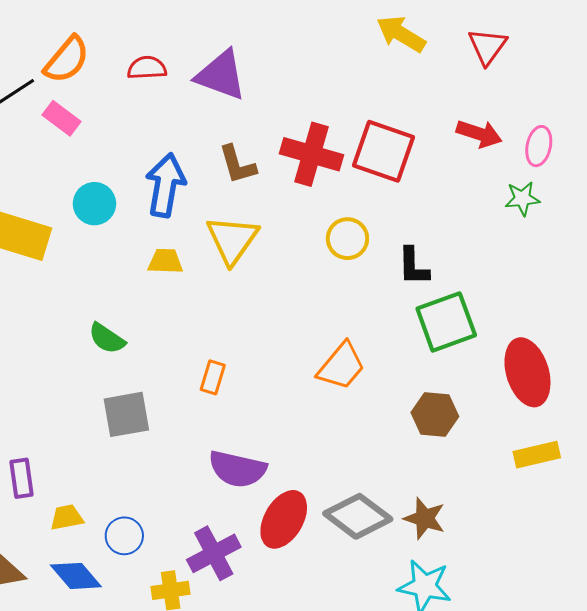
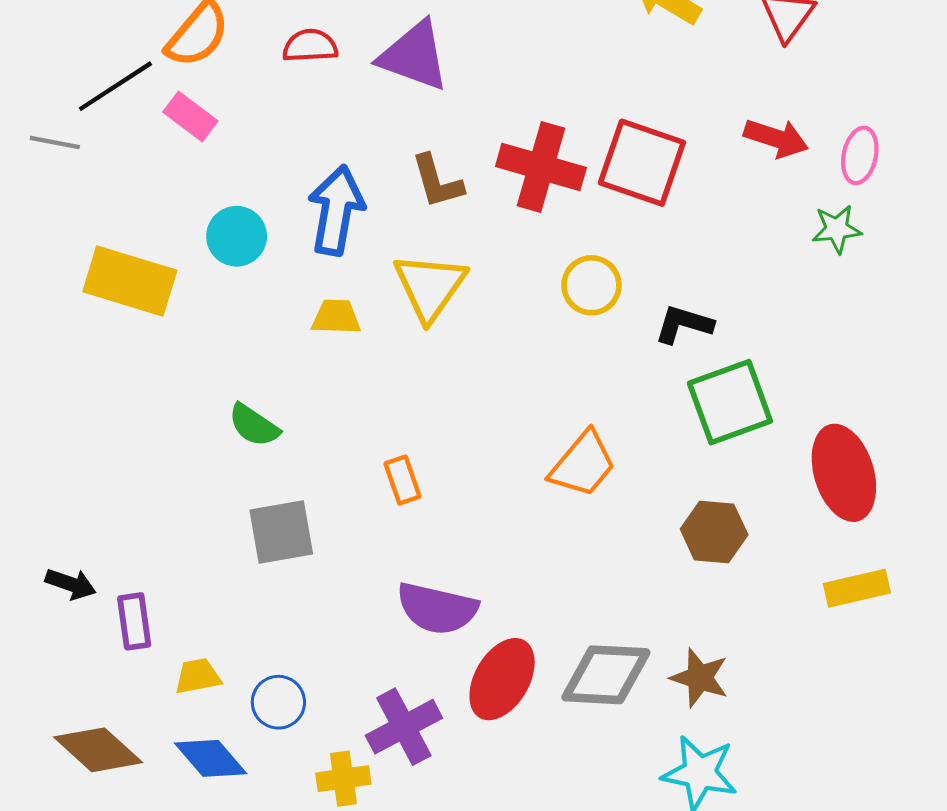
black L-shape: (413, 266) -> (684, 324), turned 108
orange rectangle: (213, 377) -> (402, 480), turned -36
gray diamond: (358, 516) -> (606, 675), turned -34

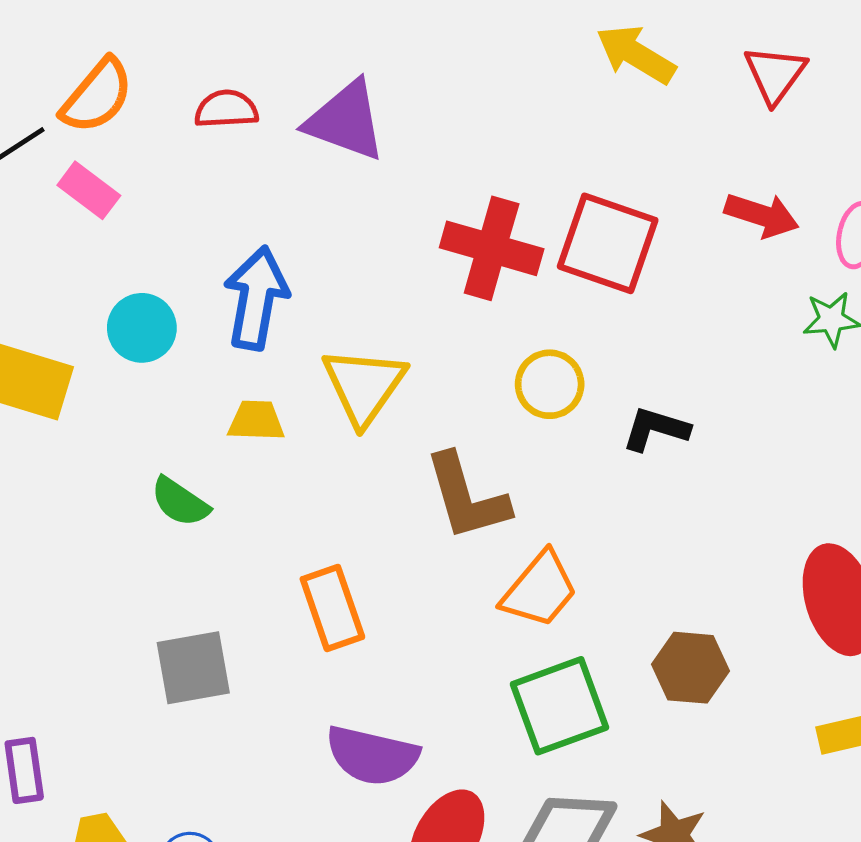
brown L-shape: (437, 181) -> (467, 497), moved, size x1.4
green square: (730, 402) -> (560, 706), moved
green semicircle: (254, 425) -> (180, 502), moved
orange rectangle: (402, 480) -> (332, 608), size x1.5

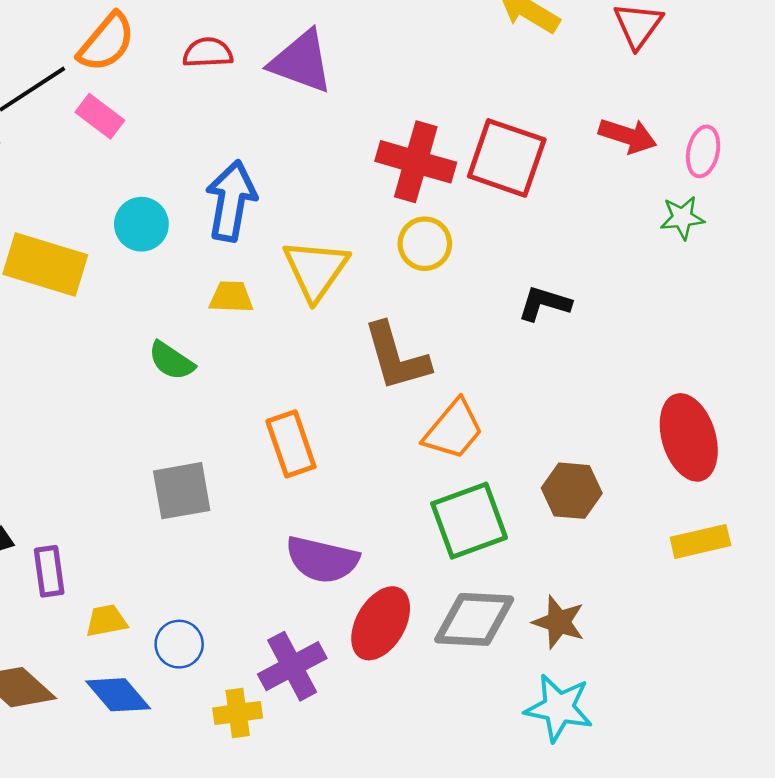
yellow circle: (550, 384) -> (425, 244), moved

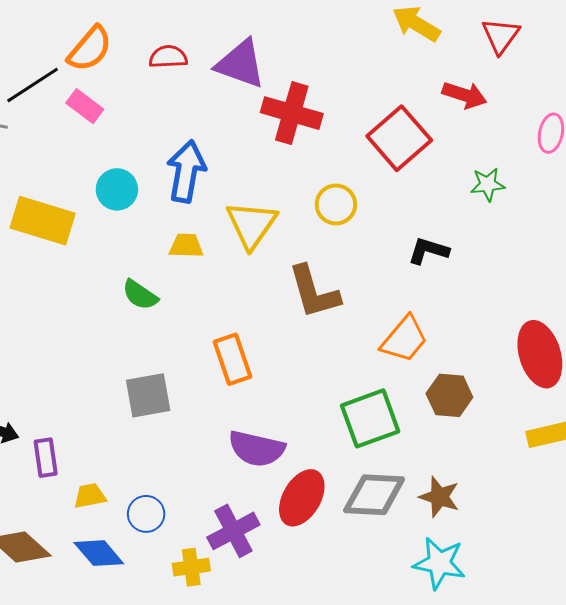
red arrow: (628, 136) -> (465, 95), moved
red square: (507, 158) -> (399, 138), turned 30
red cross: (416, 162) -> (292, 113), moved
green star: (682, 218) -> (488, 184), moved
orange trapezoid: (453, 430) -> (404, 339), moved

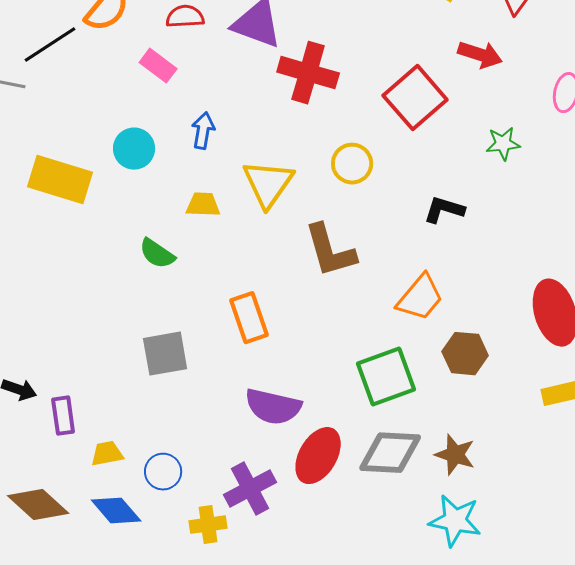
pink rectangle: (85, 106) -> (158, 66), moved
blue arrow: (186, 171) -> (203, 131), size x0.6

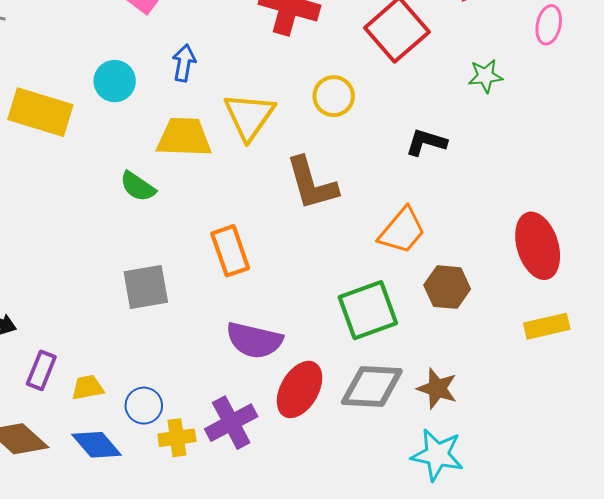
yellow trapezoid: (203, 205) -> (184, 137), size x1.6
purple rectangle: (63, 416) -> (41, 370), moved, turned 30
yellow cross: (208, 525) -> (177, 438), moved

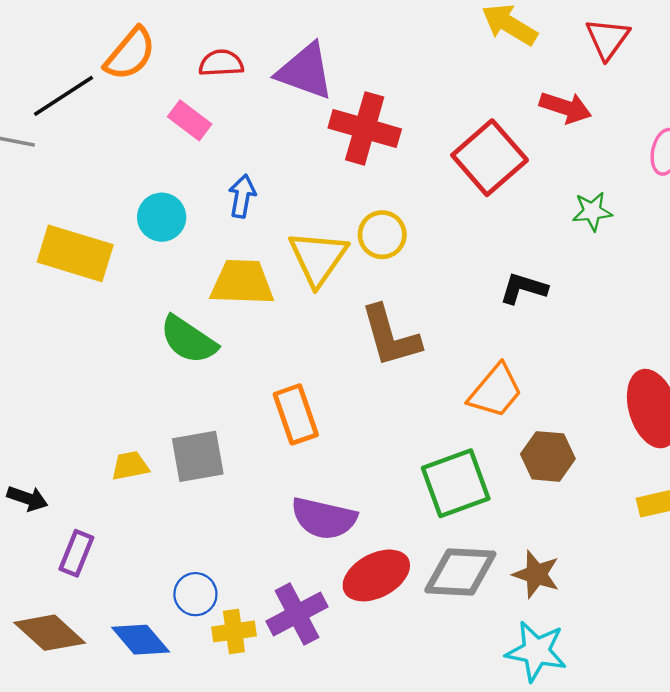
yellow circle: (334, 96) -> (382, 235), moved
green semicircle: (138, 187) -> (188, 340), size x1.4
yellow trapezoid: (88, 387) -> (130, 466), moved
red ellipse: (300, 389) -> (376, 575), turned 32

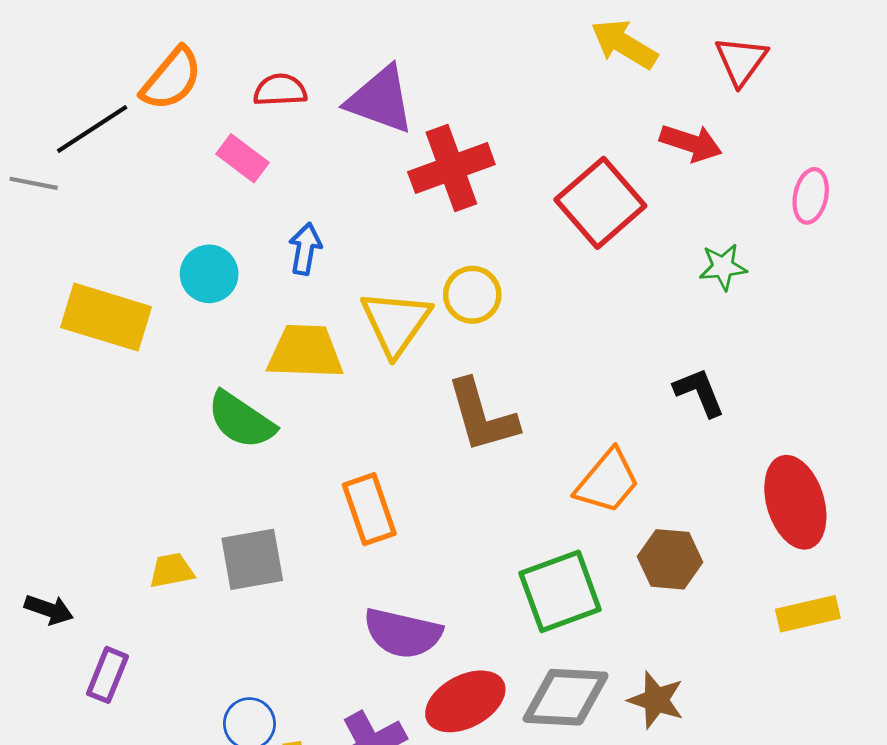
red cross: (365, 128) -> (451, 168), turned -36
black L-shape: (523, 288) -> (699, 392), moved, turned 51

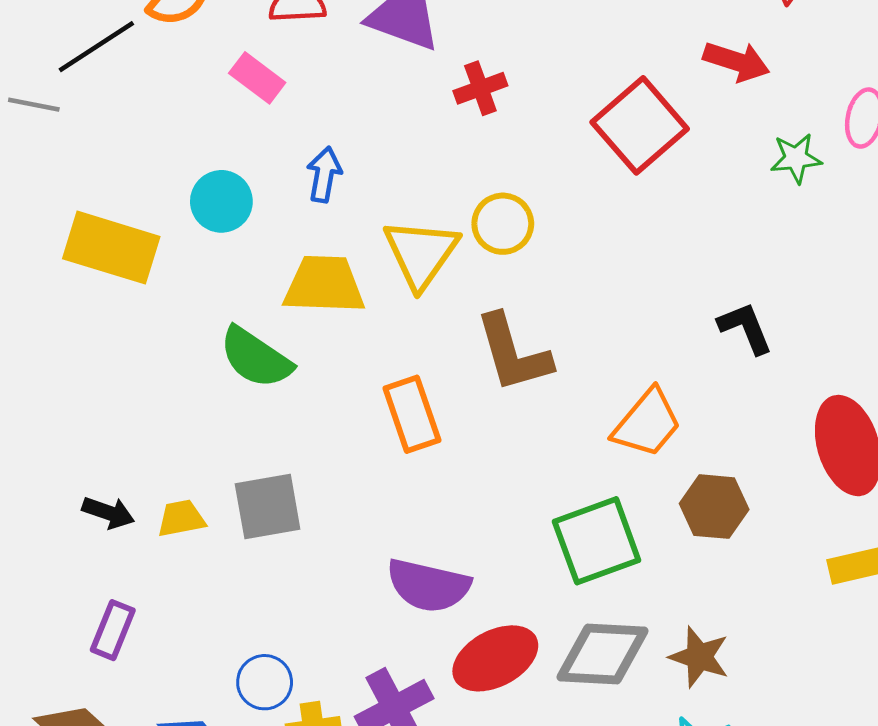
red cross: (451, 168) -> (480, 88), size x0.6
green star: (723, 267) -> (796, 158), moved
orange rectangle: (369, 509) -> (412, 414), moved
black arrow: (49, 609) -> (108, 513), moved

